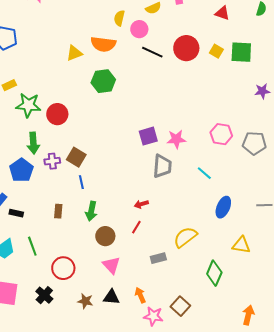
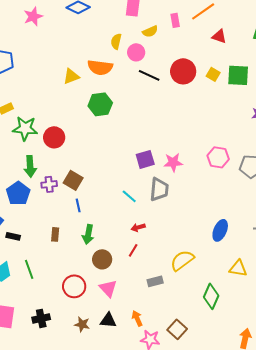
cyan line: (204, 173) -> (129, 196), moved
red circle: (63, 268) -> (74, 286), moved
black cross: (44, 295) -> (41, 318), turned 36

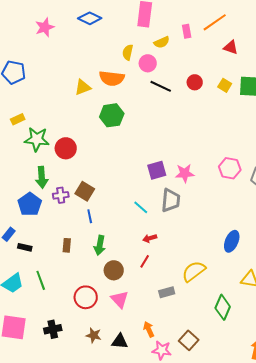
red circle: (183, 71) -> (195, 82), size x0.6
black triangle: (108, 320) -> (120, 341), moved

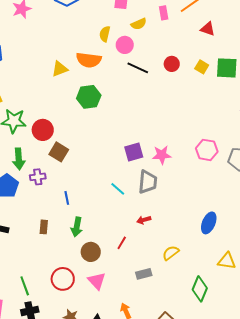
brown square: (85, 191) -> (59, 152), moved
red arrow: (150, 238) -> (144, 220), moved
yellow semicircle: (194, 271) -> (171, 253), size x0.7
green line: (41, 280) -> (25, 286), moved

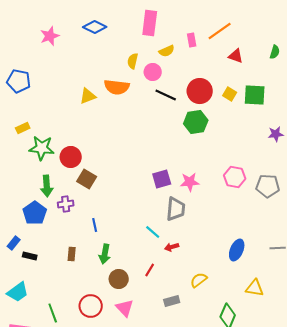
red circle: (172, 64) -> (200, 91), size x1.6
green hexagon: (89, 97) -> (196, 122), moved
cyan line: (118, 189) -> (153, 232), moved

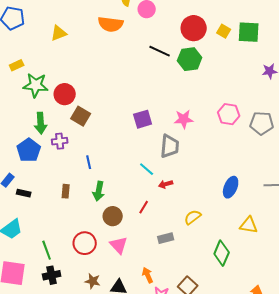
black line: (166, 95) -> (160, 51), moved
yellow triangle: (88, 96) -> (59, 33), moved
purple square: (162, 179) -> (143, 119), moved

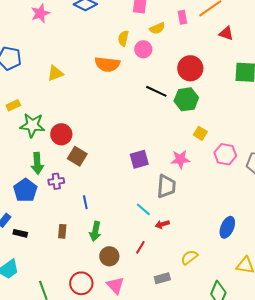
yellow square: (224, 31) -> (200, 133), moved

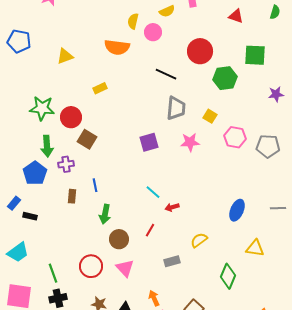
green hexagon: (186, 99) -> (225, 78), moved
yellow rectangle: (13, 105) -> (100, 88), moved
gray trapezoid: (166, 186) -> (176, 108), moved
brown rectangle: (62, 231) -> (72, 196), moved

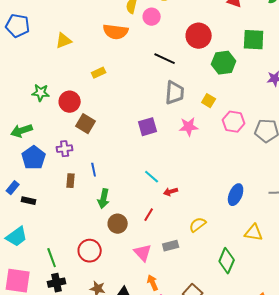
green star: (42, 108) -> (41, 93), size x0.7
green arrow: (47, 146) -> (22, 131), moved, turned 75
pink triangle: (125, 268) -> (143, 253), moved

